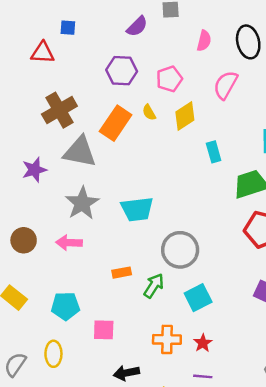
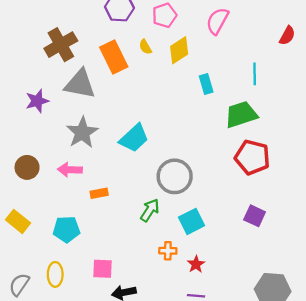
orange rectangle: (116, 123) -> (114, 57), turned -60
cyan trapezoid: (137, 209) -> (134, 138), turned -36
orange rectangle: (122, 273) -> (99, 193), moved
pink square: (104, 330) -> (103, 269), moved
orange cross: (167, 339) -> (168, 251), moved, size x0.7

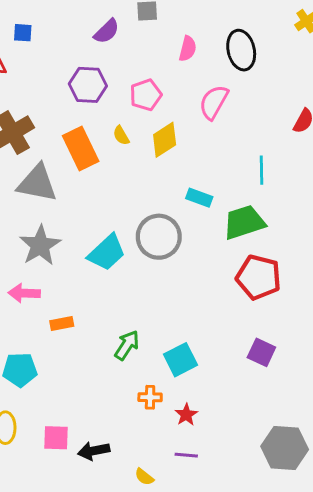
cyan rectangle: (206, 84) -> (199, 198), moved, turned -54
gray circle: (175, 176) -> (159, 237), moved
pink square: (103, 269) -> (56, 438), moved

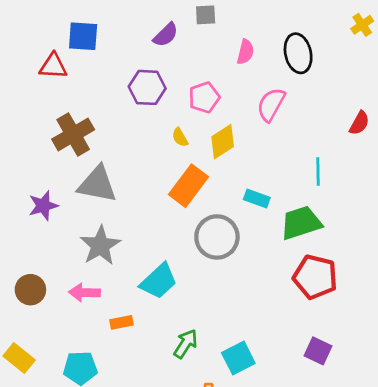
blue square: (23, 33) -> (83, 36), size x1.6
orange rectangle: (81, 148) -> (188, 186), moved, turned 63
cyan trapezoid: (107, 253) -> (159, 281), moved

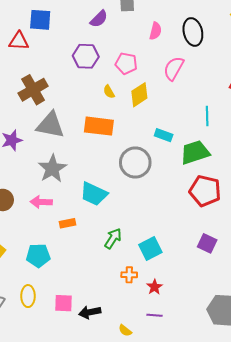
pink pentagon: (204, 97) -> (126, 63), turned 30
orange rectangle: (188, 186) -> (99, 126), moved, turned 60
cyan trapezoid: (159, 281) -> (94, 194), turned 68

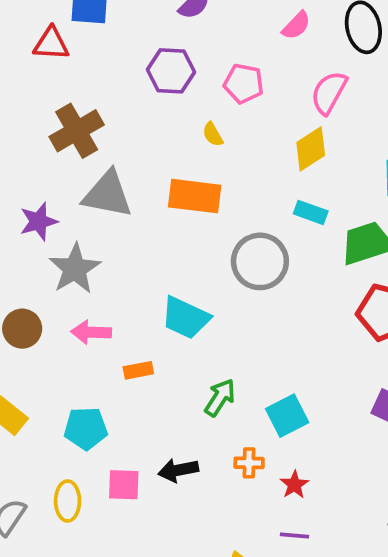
pink semicircle: (155, 31) -> (296, 25), turned 30
yellow diamond: (139, 95) -> (311, 149), moved
gray star: (52, 169) -> (75, 269), moved
pink square: (63, 303) -> (124, 485), moved
black arrow: (90, 312) -> (178, 470), moved

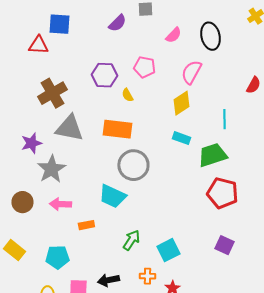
purple hexagon: (171, 71) -> (104, 75), moved
gray circle: (260, 261) -> (133, 165), moved

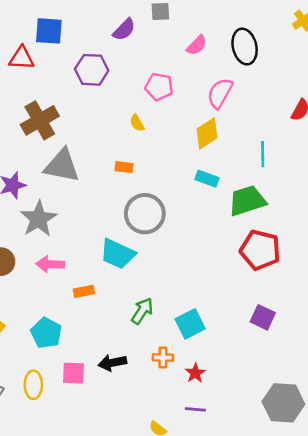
purple hexagon: (104, 75) -> (92, 70), moved
orange rectangle: (117, 129) -> (124, 167), size x0.5
cyan pentagon: (57, 257) -> (46, 333), turned 30

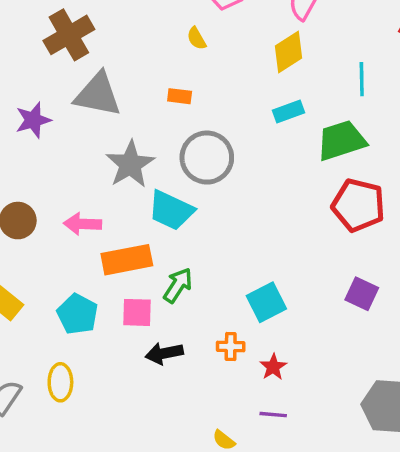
cyan rectangle: (207, 179) -> (289, 112), turned -40
gray star: (39, 219) -> (130, 164), moved
orange rectangle: (84, 291) -> (127, 260), size x1.8
green arrow: (142, 311) -> (178, 285), moved
pink square: (74, 373) -> (137, 312), moved

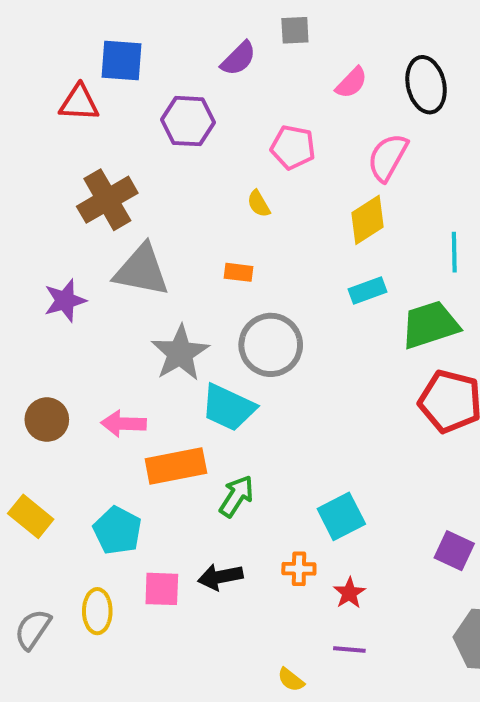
purple square: (362, 294) -> (454, 551), moved
pink square: (137, 312) -> (162, 589), moved

